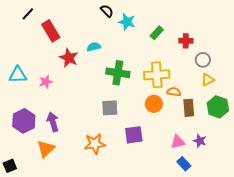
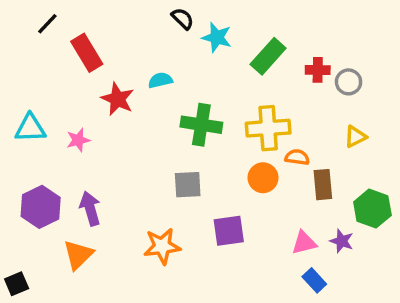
green rectangle: (157, 33) -> (268, 56), size x1.5
gray circle: (203, 60) -> (349, 82), moved
green hexagon: (218, 107) -> (372, 209), moved

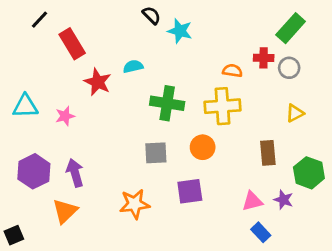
green rectangle: (268, 56) -> (291, 28), moved
orange semicircle: (297, 157) -> (232, 71), moved
orange circle: (263, 178) -> (203, 147), moved

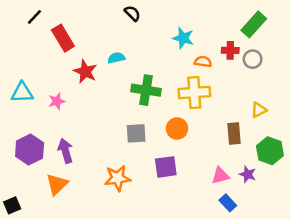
cyan star: (180, 31) -> (183, 38), moved
yellow triangle: (295, 113) -> (259, 110), moved

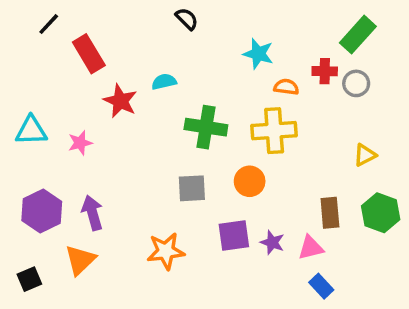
brown rectangle: (234, 133) -> (330, 213), moved
purple star: (248, 174) -> (272, 242), moved
black square: (12, 205) -> (29, 279), moved

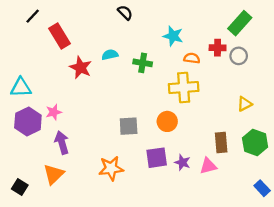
green cross: (206, 127) -> (143, 63), moved, size x0.7
pink star: (80, 143) -> (54, 112), moved
purple hexagon: (42, 211) -> (28, 121), moved
black square: (29, 279) -> (20, 187), turned -35
blue rectangle: (321, 286) -> (262, 188), moved

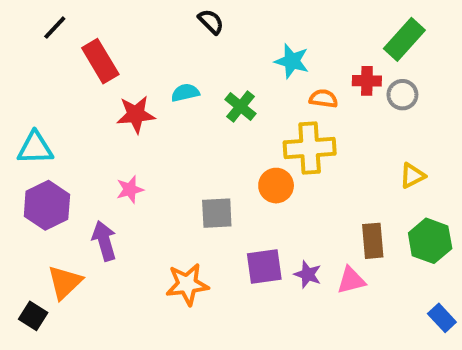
green cross: (143, 63) -> (240, 107), turned 30
red star: (81, 68) -> (136, 114), turned -30
pink star: (54, 112) -> (130, 189), moved
orange circle: (167, 121) -> (276, 186), moved
orange triangle: (54, 174) -> (65, 282), moved

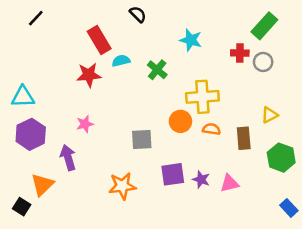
red rectangle: (100, 61) -> (99, 40), moved
orange semicircle: (323, 99) -> (211, 129), moved
brown rectangle: (373, 241) -> (244, 138), moved

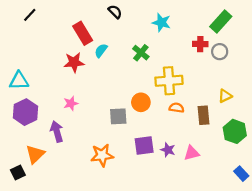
cyan star: (191, 40) -> (161, 22), moved
cyan semicircle: (121, 61) -> (101, 51), turned -40
green cross: (157, 70) -> (141, 53), moved
orange circle: (180, 121) -> (141, 102), moved
black square: (22, 207) -> (18, 172), turned 32

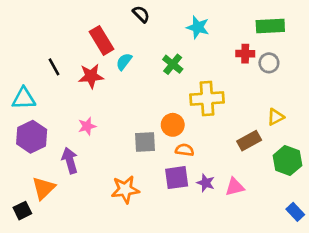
black line: (30, 15) -> (54, 67), moved, turned -72
green rectangle: (221, 21) -> (270, 26), turned 45
orange semicircle: (177, 108) -> (185, 150), moved
brown rectangle: (203, 115) -> (249, 141), turned 66

